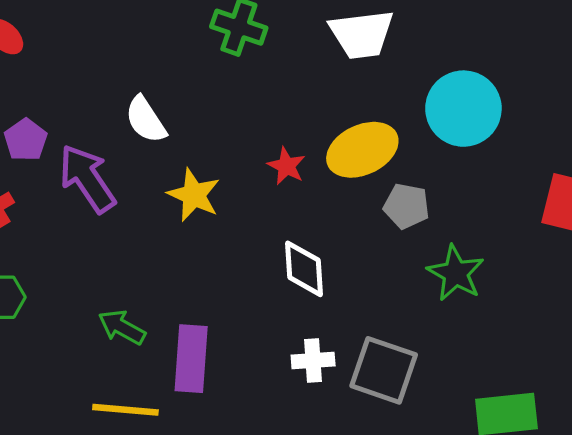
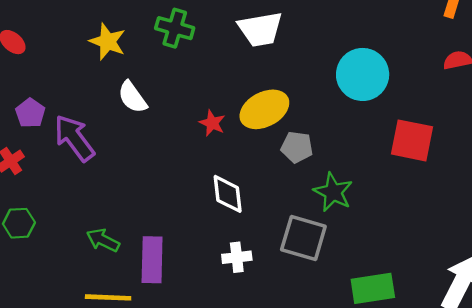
cyan circle: (463, 109) -> (363, 74), moved
white semicircle: (146, 120) -> (132, 97), moved
yellow star: (194, 195) -> (108, 42), moved
gray square: (384, 370) -> (303, 238), moved

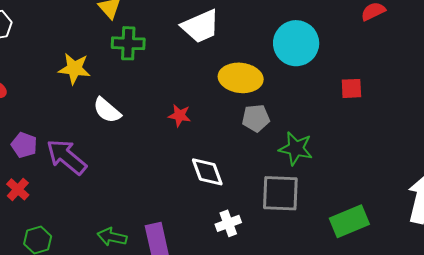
yellow ellipse: (264, 109) -> (241, 78), moved, turned 48
red square: (412, 140) -> (351, 88), size x0.6

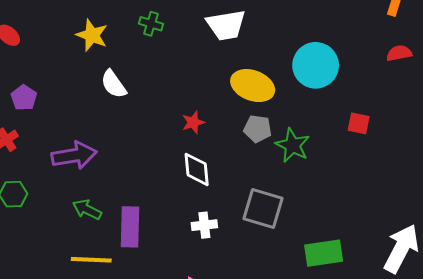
green cross: (128, 43) -> (151, 24), size x0.7
red star: (180, 115) -> (193, 122), moved, turned 30
green star: (296, 148) -> (293, 145), moved
purple arrow: (66, 157) -> (74, 155), moved, turned 117

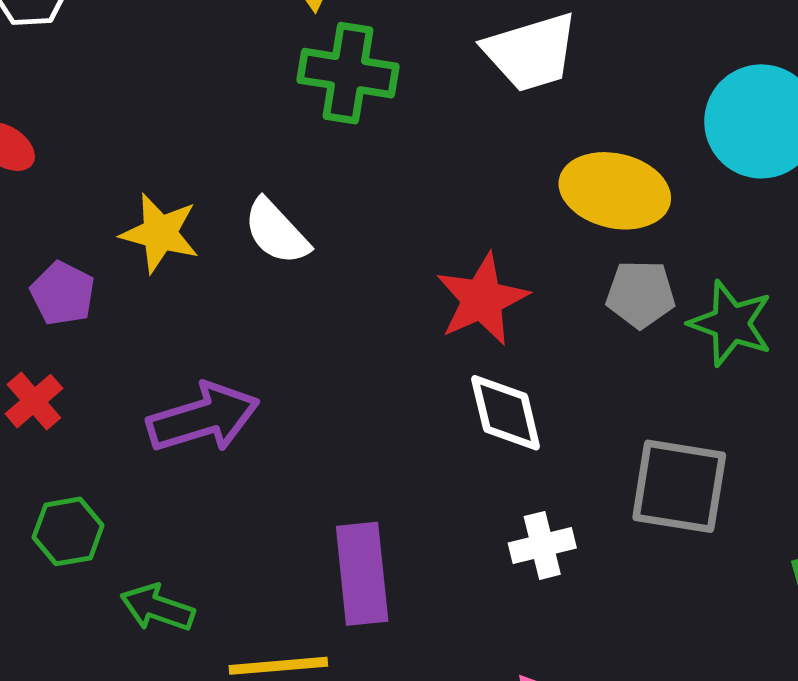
green cross: (151, 24) -> (348, 73), size x1.6
yellow star: (92, 35) -> (160, 233), moved
red star: (193, 122) -> (482, 299), size x1.6
green arrow: (87, 210) -> (157, 608), moved

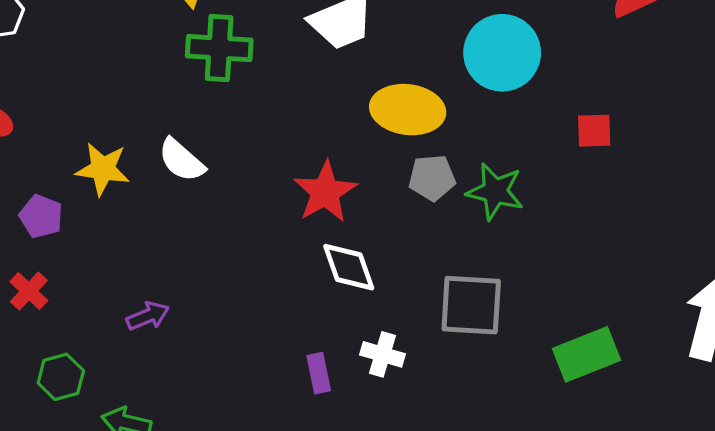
purple arrow: (203, 418) -> (148, 316), moved, size x0.6
white cross: (542, 545) -> (383, 354), turned 36
purple rectangle: (362, 574) -> (319, 373), moved, size x0.6

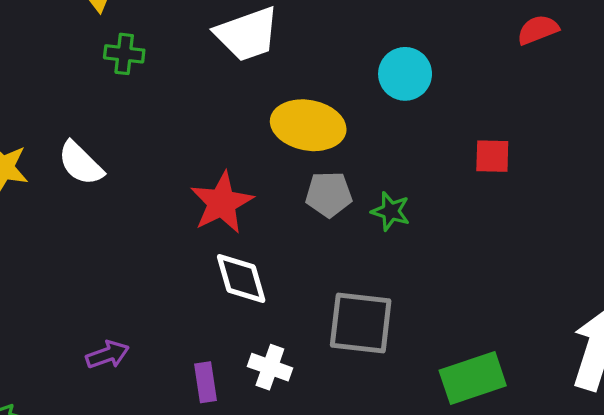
green cross: (219, 48) -> (124, 54), size x0.6
cyan circle: (502, 53) -> (405, 74), size x0.7
green star: (495, 191) -> (391, 211), size x0.7
purple arrow: (148, 316) -> (107, 355), moved

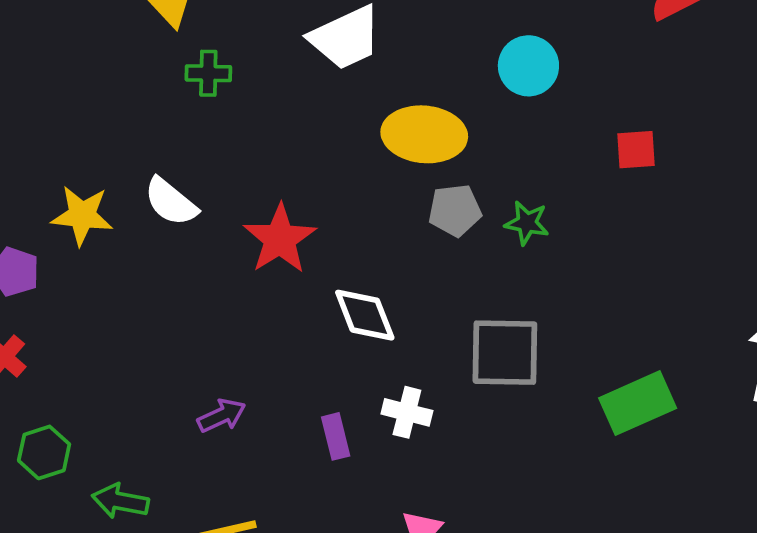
red star: (222, 203) -> (280, 239), moved

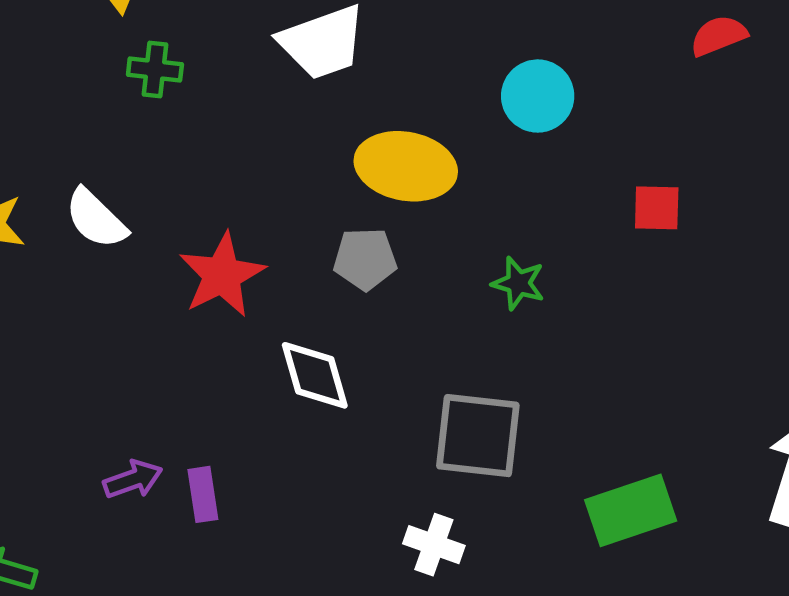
gray pentagon: (455, 210) -> (365, 259), moved
white cross: (407, 412) -> (434, 545), moved
purple rectangle: (336, 436) -> (203, 494), moved

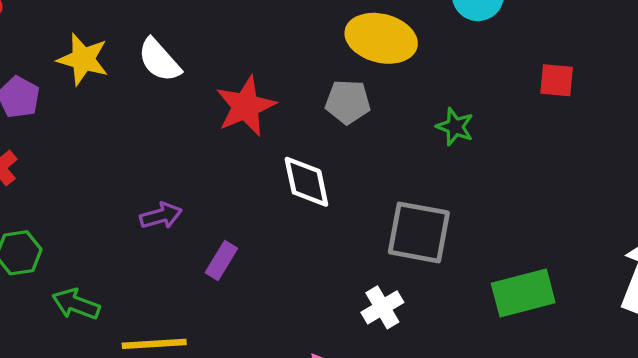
purple arrow: (133, 479) -> (161, 216), moved
purple rectangle: (203, 494) -> (221, 260), turned 36
white cross: (434, 545) -> (382, 307), turned 36

